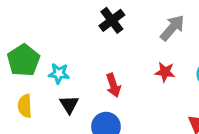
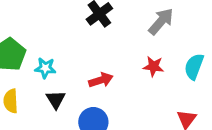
red arrow: (113, 85) -> (101, 80), turned -90

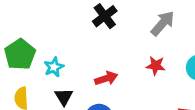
cyan star: (45, 68) -> (54, 67), turned -30

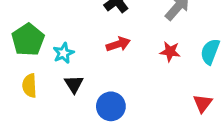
red arrow: (106, 78) -> (118, 44), moved

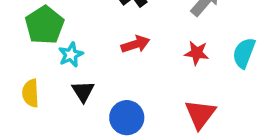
green pentagon: (28, 40) -> (45, 25), moved
red triangle: (203, 103) -> (200, 114), moved, size x1.4

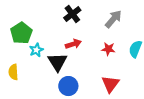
black triangle: (83, 91) -> (57, 62), moved, size x1.5

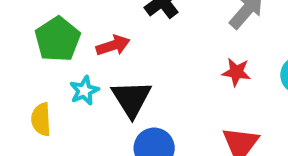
red arrow: (73, 44) -> (113, 45), moved
cyan star: (36, 50) -> (84, 91), moved

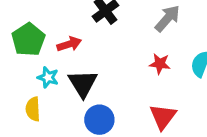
cyan star: (84, 91) -> (48, 77), turned -30
yellow semicircle: (41, 119) -> (33, 109), moved

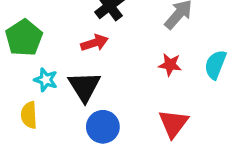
red arrow: (69, 44) -> (94, 43), moved

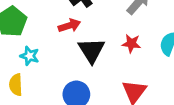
black triangle: (84, 86) -> (91, 50), moved

